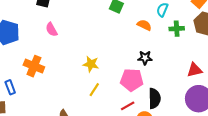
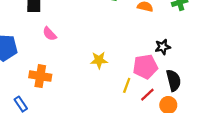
black star: (145, 58) -> (163, 47), moved
yellow line: (94, 90) -> (127, 85), moved

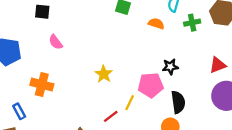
yellow star: (99, 60) -> (104, 74), turned 30
red line: (147, 95) -> (111, 116), moved

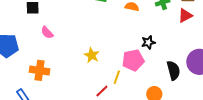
red triangle: (218, 65) -> (185, 16), moved
black semicircle: (178, 102) -> (173, 70), moved

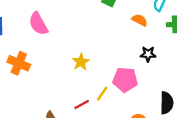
pink semicircle: (47, 33) -> (38, 24), size x1.5
black star: (148, 42) -> (148, 54), moved

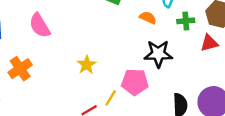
black star: (148, 54) -> (158, 54), size x1.6
orange cross: (19, 63) -> (20, 69), turned 35

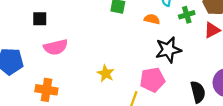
pink semicircle: (40, 26) -> (56, 47), turned -60
orange cross: (20, 69) -> (46, 90), turned -35

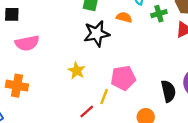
black star: (168, 50) -> (97, 34), moved

